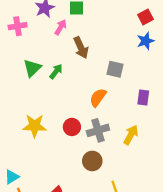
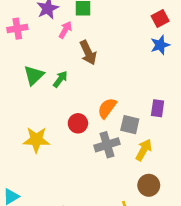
gray square: (115, 69) -> (130, 125), moved
red circle: (72, 127) -> (78, 123), moved
brown circle: (92, 161) -> (149, 185), moved

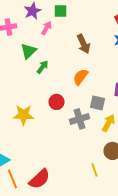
brown arrow: (88, 53) -> (84, 44), moved
green triangle: (34, 75) -> (28, 51), moved
orange semicircle: (107, 108) -> (80, 77), moved

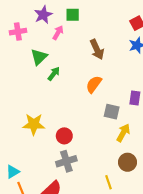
red circle: (56, 102) -> (64, 136), moved
gray cross: (80, 119) -> (66, 161), moved

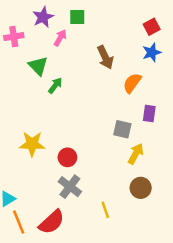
green triangle: (39, 57) -> (38, 66), turned -30
orange semicircle: (94, 84) -> (132, 83), moved
gray cross: (66, 161) -> (70, 187), turned -36
yellow line: (109, 182) -> (105, 210), moved

